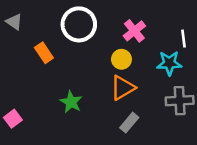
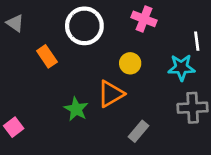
pink cross: (134, 31) -> (144, 19), moved, turned -30
orange triangle: (123, 88) -> (111, 94), moved

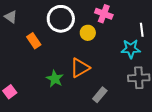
yellow circle: (130, 63) -> (88, 33), moved

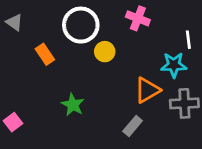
yellow circle: (88, 33) -> (105, 52), moved
orange triangle: (80, 68) -> (147, 90), moved

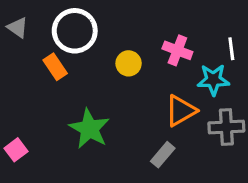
pink cross: (138, 18) -> (177, 50), moved
white circle: (81, 25) -> (75, 31), moved
green star: (73, 105) -> (89, 129), size x1.4

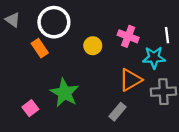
pink square: (16, 150) -> (30, 108), moved

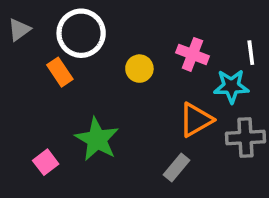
gray triangle: (13, 20) -> (19, 30), turned 49

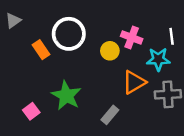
white circle: (81, 33) -> (69, 34), moved
yellow circle: (139, 69) -> (110, 51), moved
gray rectangle: (177, 168) -> (110, 115), moved

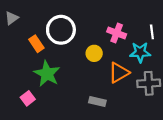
yellow circle: (110, 51) -> (94, 53), moved
green star: (66, 96) -> (47, 74), moved
gray rectangle: (110, 115) -> (97, 102), turned 63

